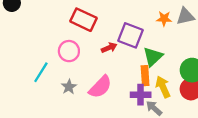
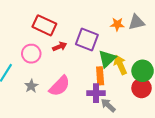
red arrow: (109, 48) -> (60, 47), moved
yellow arrow: (163, 87) -> (120, 65), moved

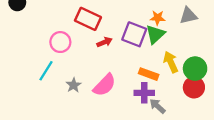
orange star: (117, 24) -> (158, 18), moved
pink circle: (31, 54) -> (60, 42), moved
green triangle: (107, 59) -> (155, 34), moved
orange rectangle: (100, 76) -> (149, 74), turned -66

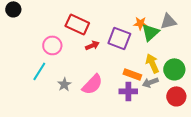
green triangle: (155, 34) -> (150, 32), moved
red circle: (194, 87) -> (176, 96), moved
gray arrow: (158, 106) -> (150, 82), moved, turned -63

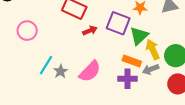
green triangle: (150, 32) -> (139, 36), moved
pink circle: (52, 45) -> (27, 31), moved
cyan line: (39, 71) -> (46, 65), moved

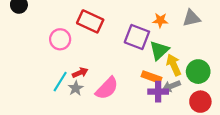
pink circle: (27, 31) -> (60, 39), moved
red arrow: (90, 31) -> (80, 73), moved
purple cross: (128, 79) -> (158, 92), moved

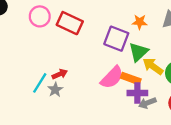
pink circle: (60, 39) -> (40, 16), moved
yellow arrow: (174, 65) -> (153, 66), turned -30
gray arrow: (171, 86) -> (147, 103), moved
pink semicircle: (107, 88) -> (112, 77), moved

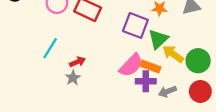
cyan line: (40, 83) -> (50, 48), moved
purple cross: (137, 93) -> (146, 81), moved

